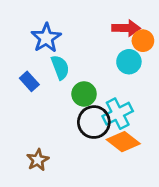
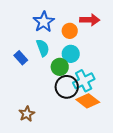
blue star: (46, 38) -> (44, 22), moved
orange circle: (143, 41) -> (70, 31), moved
cyan circle: (129, 62) -> (71, 54), moved

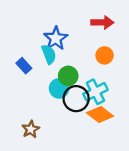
blue star: (44, 22) -> (56, 38), moved
orange circle: (70, 31) -> (105, 55), moved
cyan circle: (71, 54) -> (59, 88), moved

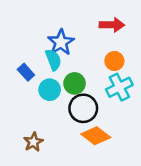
cyan circle: (59, 88) -> (50, 90), moved
cyan cross: (95, 92) -> (119, 87), moved
orange diamond: (100, 115) -> (96, 136), moved

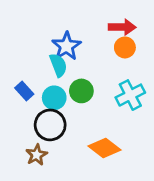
orange circle: (114, 61) -> (125, 47), moved
blue rectangle: (26, 72) -> (24, 91), moved
black circle: (83, 108) -> (50, 125), moved

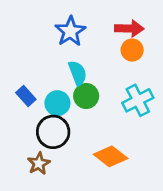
blue star: (66, 46) -> (70, 31), moved
cyan semicircle: (58, 65) -> (78, 73), moved

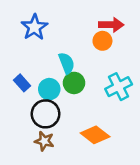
blue star: (70, 31) -> (34, 27), moved
orange circle: (132, 50) -> (102, 41), moved
brown star: (39, 163) -> (44, 141), moved, turned -30

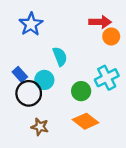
orange circle: (102, 41) -> (111, 36), moved
green circle: (74, 83) -> (81, 91), moved
black circle: (46, 114) -> (29, 93), moved

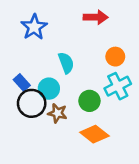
red arrow: (100, 22) -> (96, 17), moved
orange circle: (111, 36) -> (115, 57), moved
brown star: (40, 127) -> (57, 113), moved

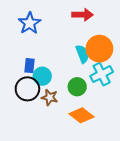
orange circle: (115, 57) -> (99, 49), size x1.6
cyan semicircle: (66, 63) -> (82, 54), moved
blue rectangle: (22, 82) -> (30, 66), moved, turned 48

